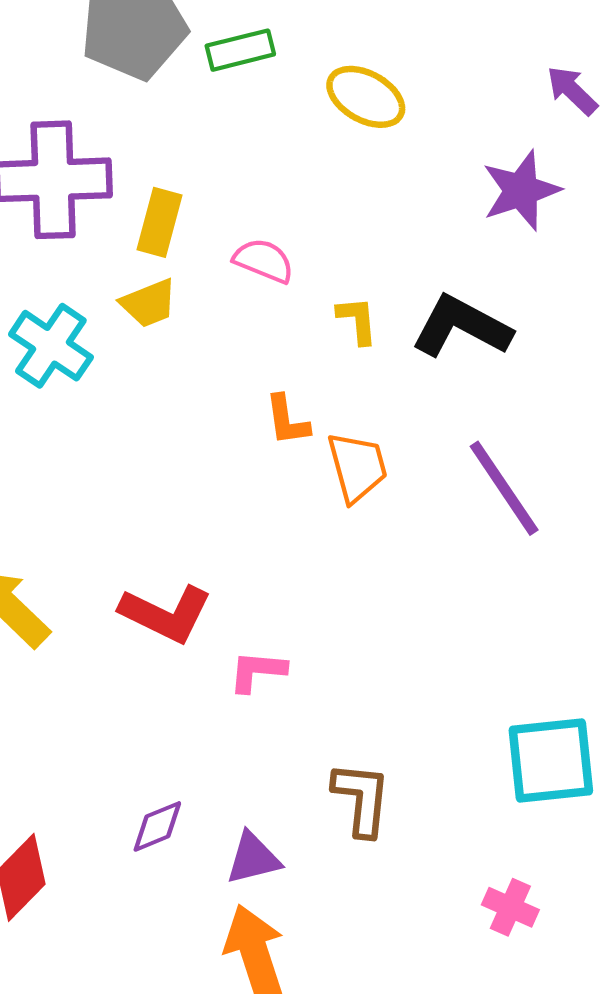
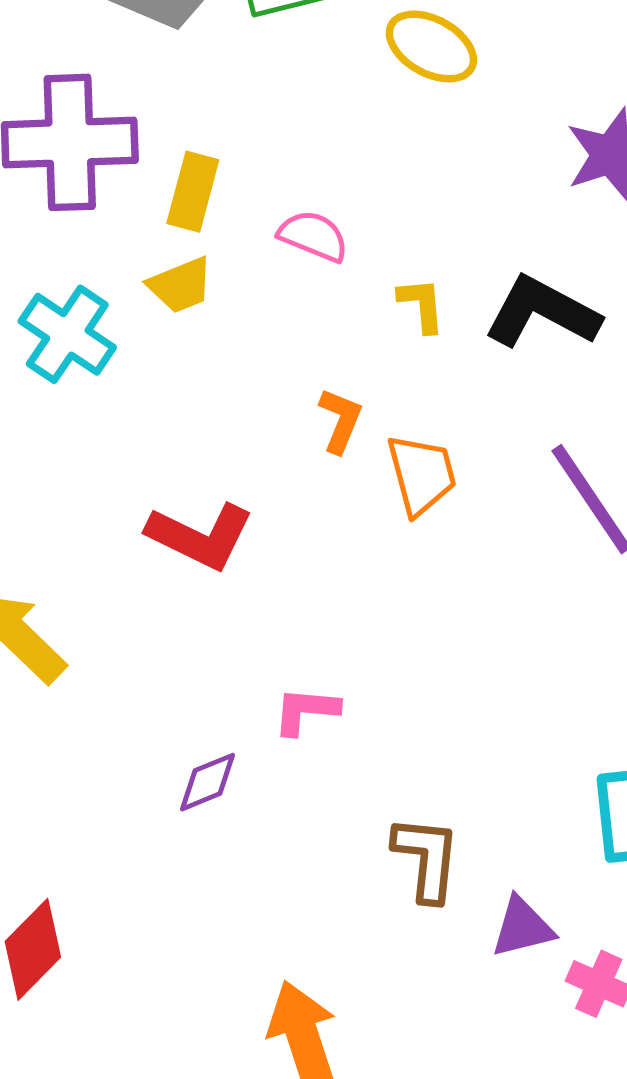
orange L-shape: (287, 420) -> (340, 420), turned -150
red L-shape: (166, 614) -> (200, 536), moved
purple diamond: (157, 826) -> (208, 782), moved
purple triangle: (253, 858) -> (522, 927), moved

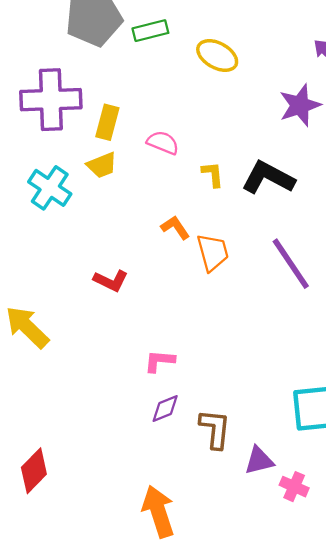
orange L-shape: (340, 420) -> (175, 227), turned -56
red L-shape: (200, 536) -> (111, 281), size x0.7
purple diamond: (208, 782) -> (165, 409), moved

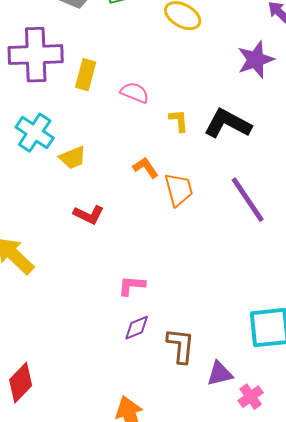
yellow trapezoid: (102, 165) -> (73, 158), moved
pink cross: (294, 487) -> (251, 397), turned 30

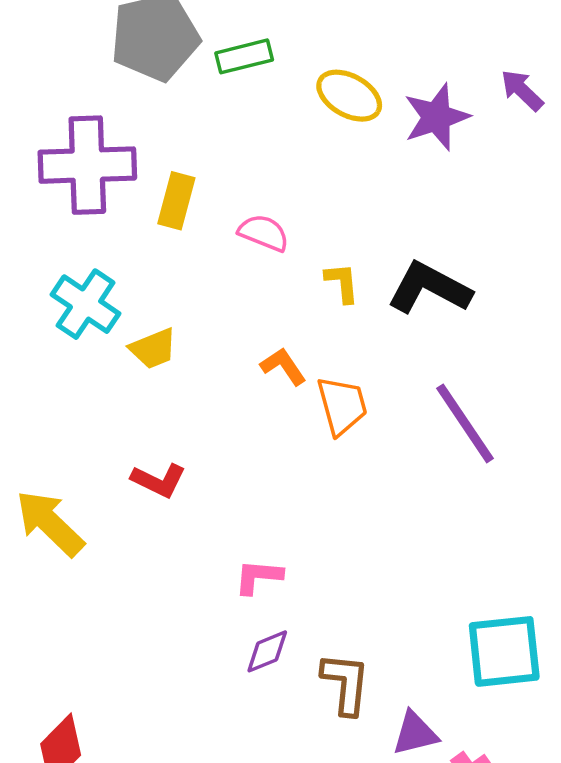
purple star: (256, 60) -> (436, 117), moved
red L-shape: (89, 215) -> (159, 480), moved

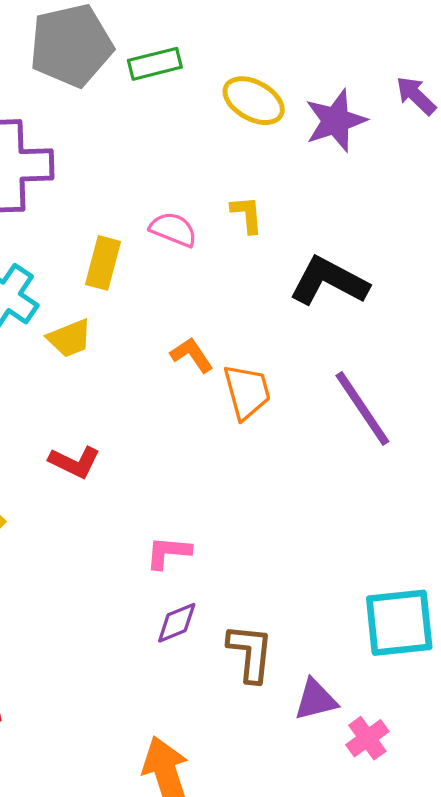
yellow rectangle: (176, 201) -> (103, 263), moved
yellow L-shape: (342, 283) -> (247, 214), moved

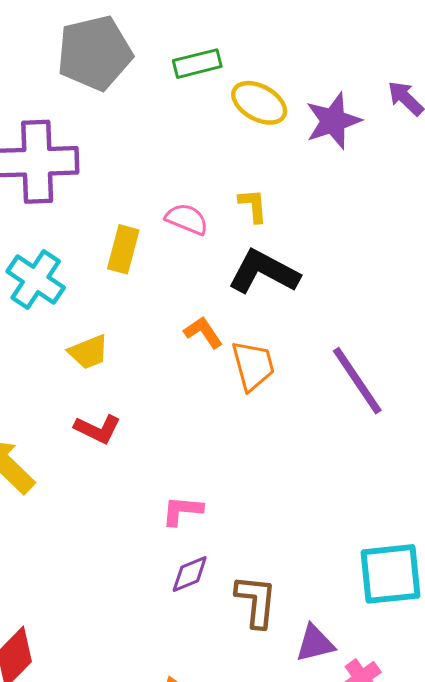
green rectangle: (155, 64) -> (197, 64), moved
black L-shape: (329, 281) -> (264, 272), moved
yellow trapezoid: (70, 338) -> (88, 352), moved

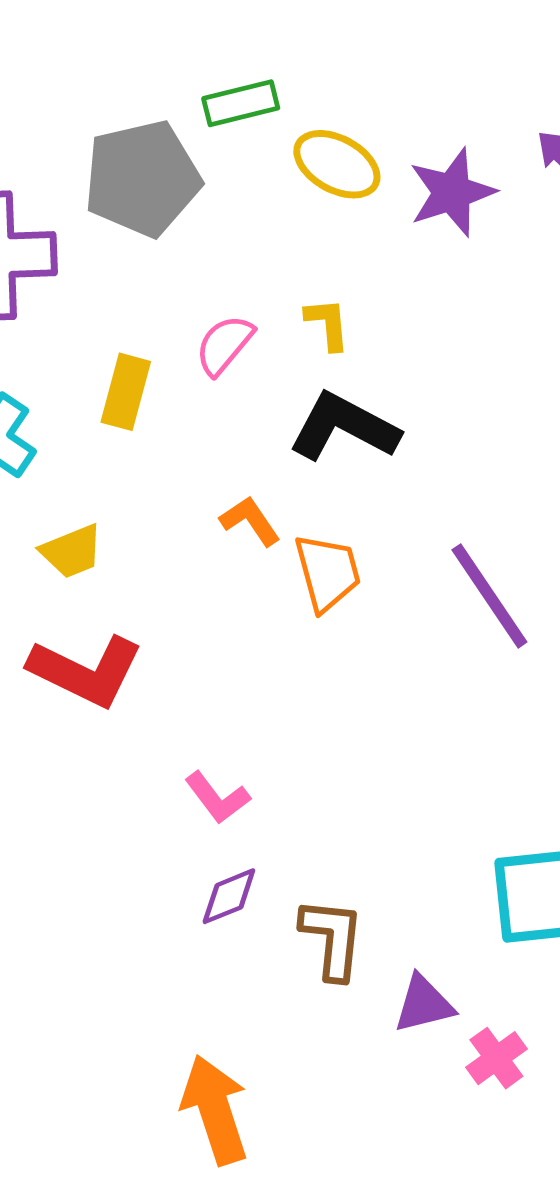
gray pentagon: (95, 53) -> (142, 178), moved
pink semicircle: (187, 219) -> (224, 345), turned -72
red L-shape: (98, 429) -> (86, 671), size x1.6
pink L-shape: (182, 511) -> (217, 798), turned -132

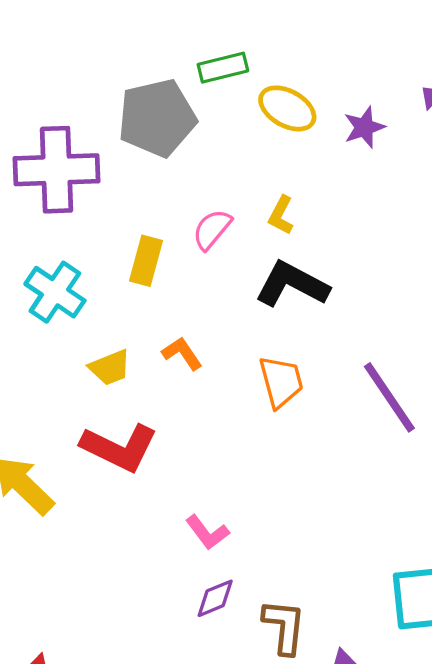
purple star: (452, 192) -> (364, 127), size x0.7
yellow L-shape: (328, 324) -> (281, 215), turned -147
orange L-shape: (250, 521) -> (182, 353), moved

